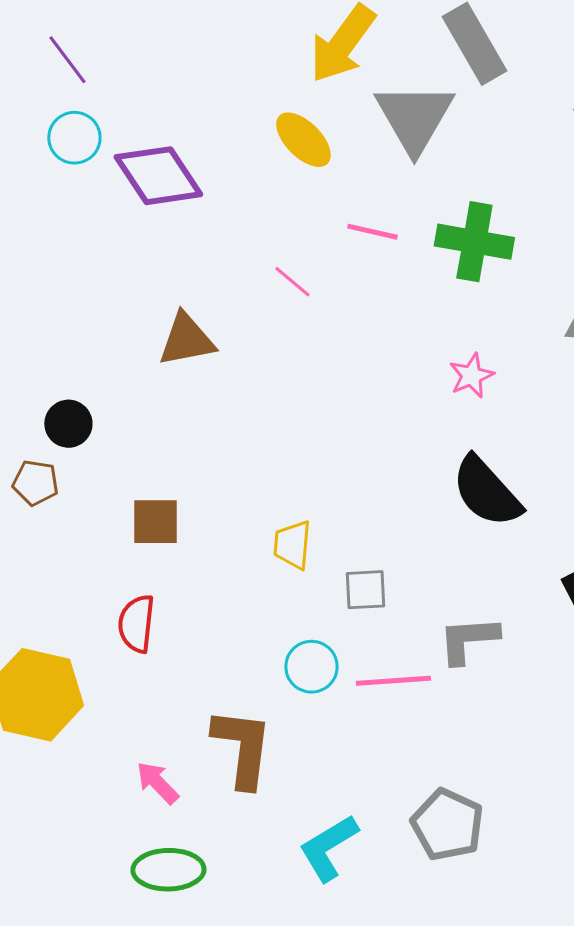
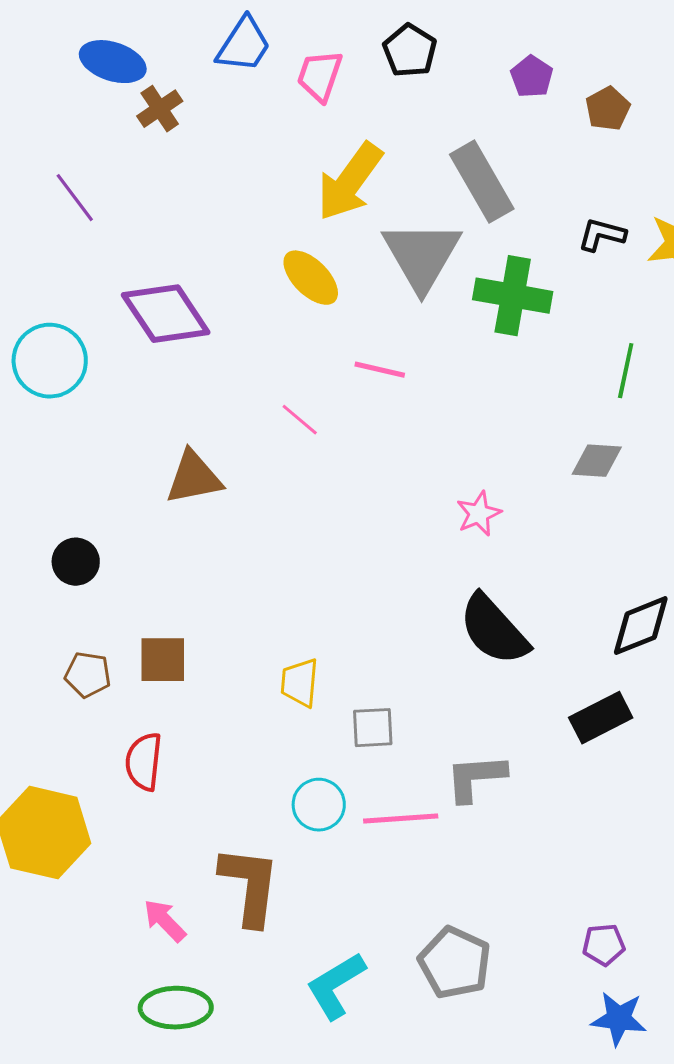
cyan circle: (74, 138) -> (50, 361), moved, size x1.4
green cross: (474, 242) -> (513, 296), moved
brown pentagon: (35, 483) -> (88, 675), moved

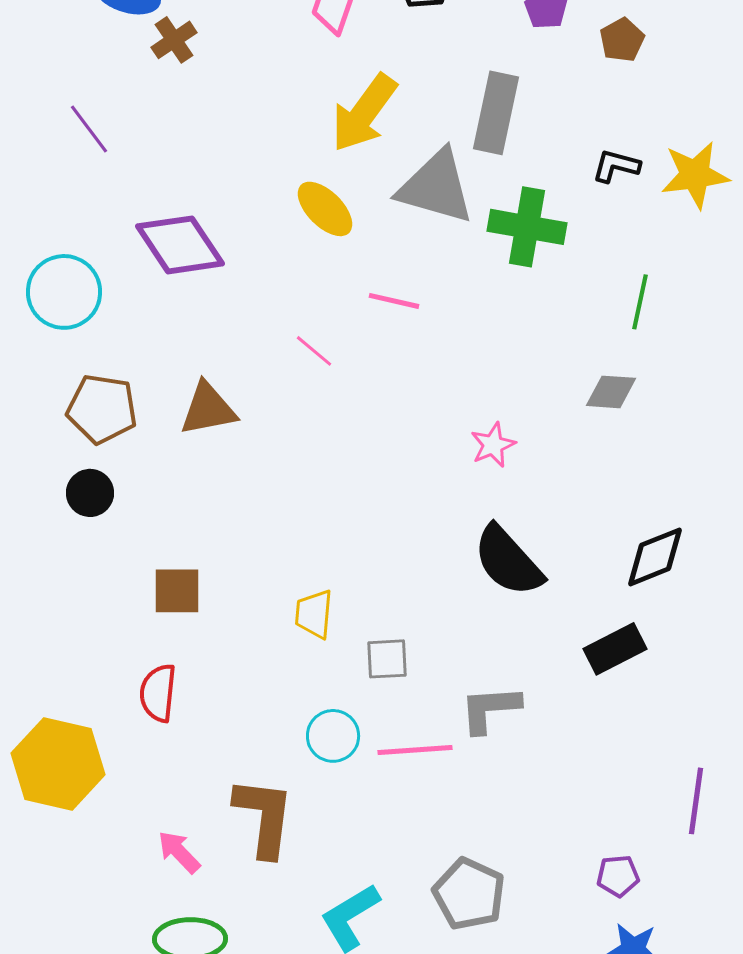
gray rectangle: (482, 182) -> (496, 113), turned 42
gray triangle: (422, 256) -> (436, 187), turned -44
brown pentagon: (88, 675) -> (102, 409), moved, size x1.5

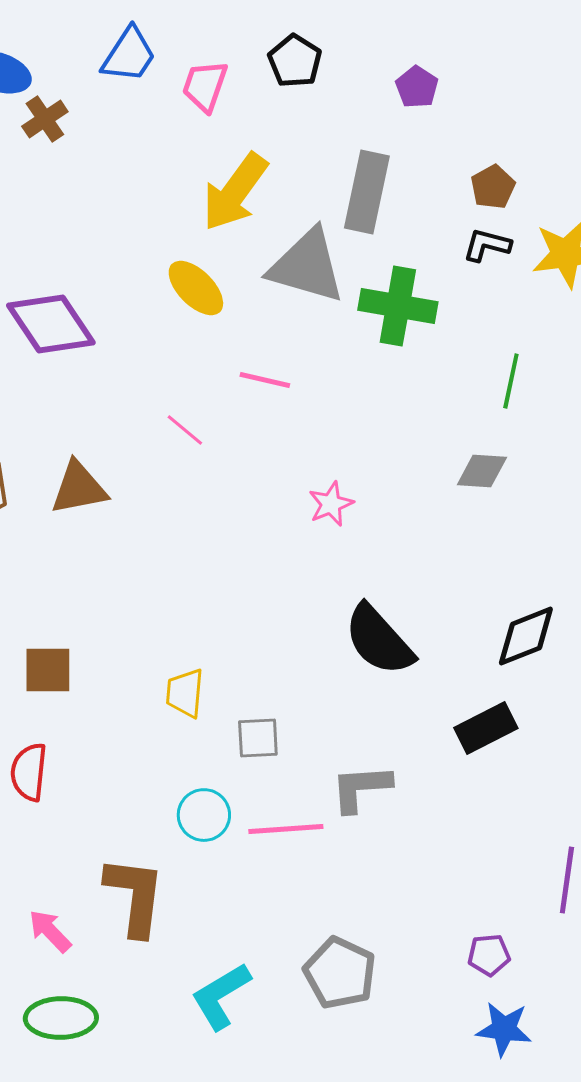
brown pentagon: (622, 40) -> (493, 187), moved
pink star: (493, 445) -> (331, 504), moved

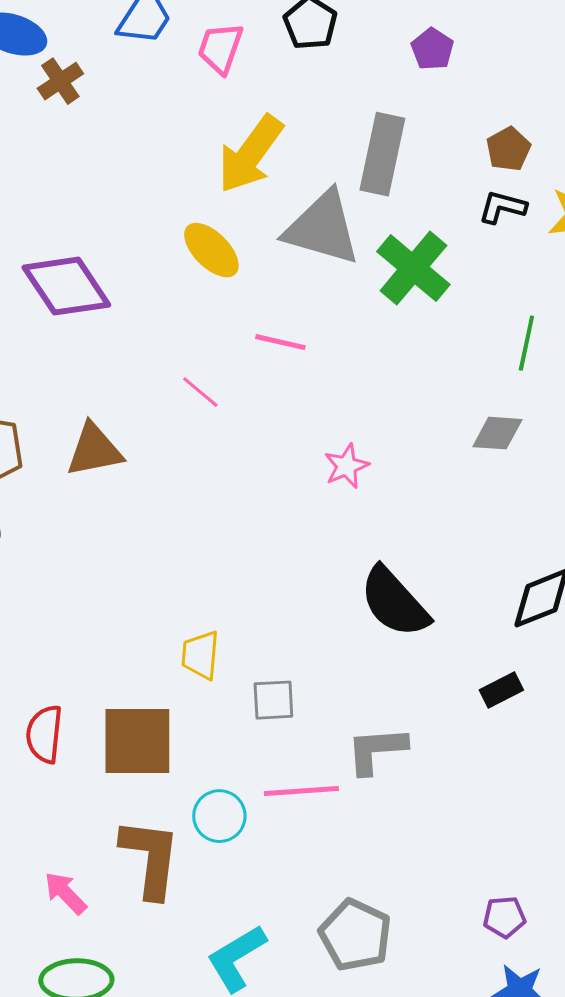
green cross: (398, 306) -> (413, 268), turned 30
brown square: (48, 670) -> (137, 741), moved, size x1.5
black rectangle: (486, 728) -> (501, 690), size x0.7
cyan circle: (204, 815) -> (219, 816), moved

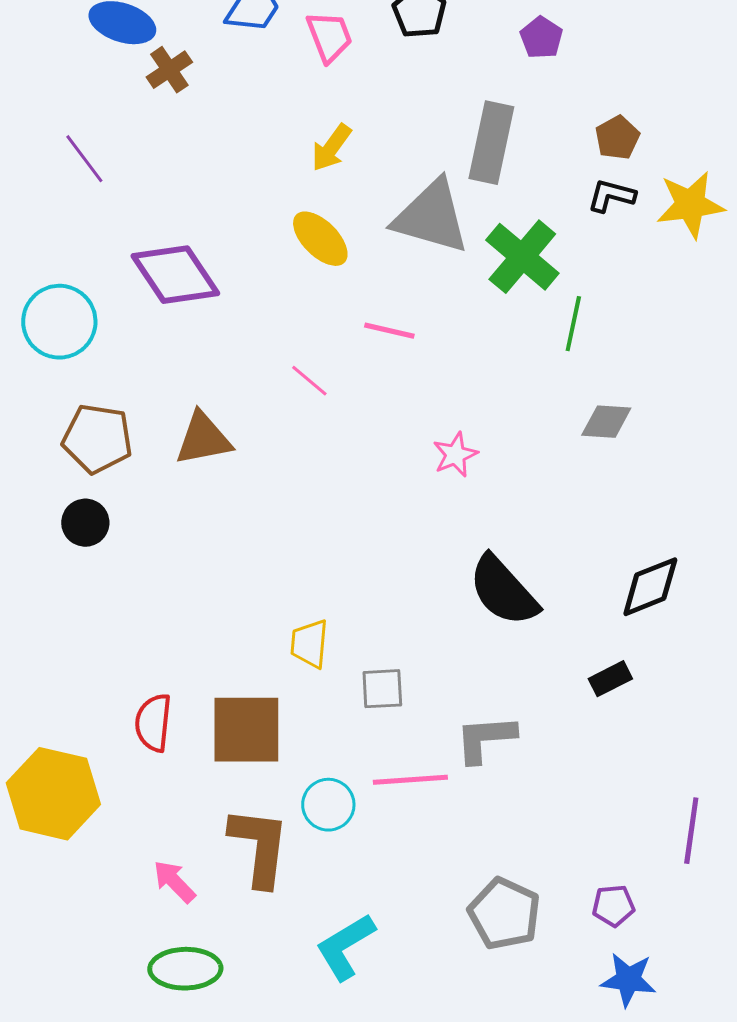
pink trapezoid: (220, 48) -> (329, 37), turned 140
yellow arrow: (250, 154) -> (331, 148), moved, size x0.6
green line: (526, 343) -> (573, 324), moved
gray pentagon: (355, 935) -> (504, 914), moved

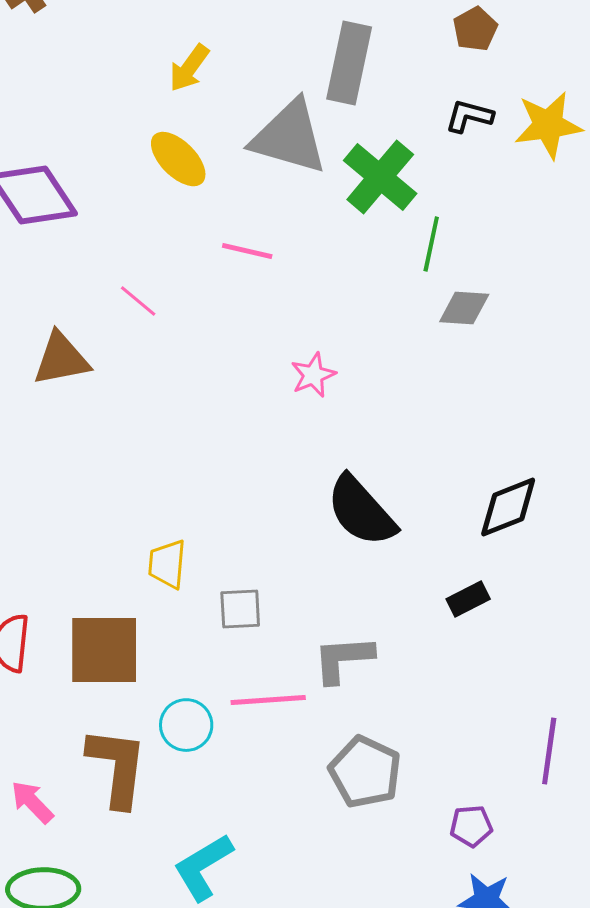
brown pentagon: (617, 138) -> (475, 29), moved
pink line: (309, 381) -> (138, 301), moved
gray diamond: (606, 422) -> (464, 308), moved
gray pentagon: (504, 914) -> (365, 772), moved

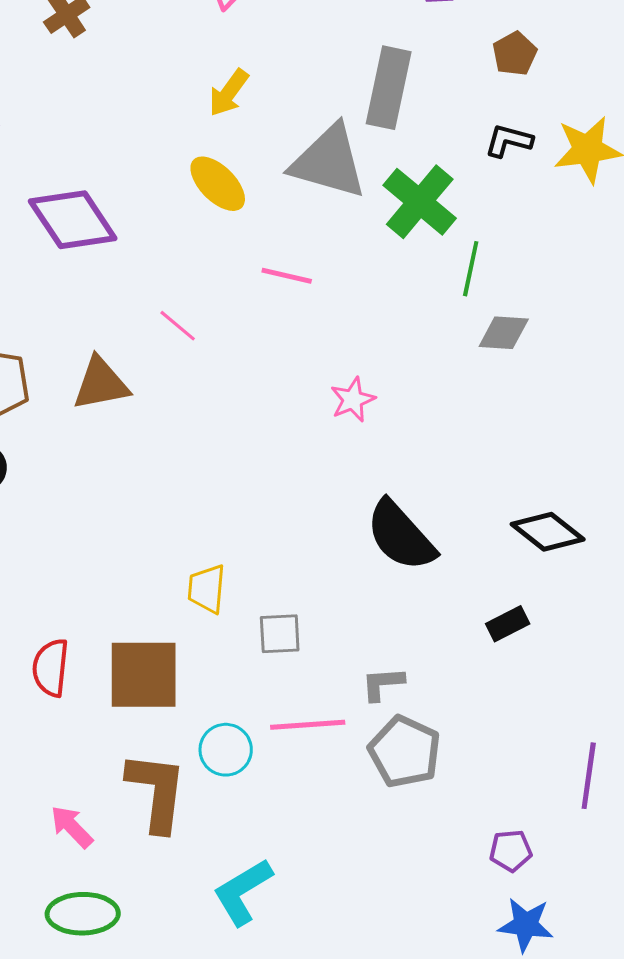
black diamond: (508, 507) -> (548, 532), turned 60
gray L-shape: (343, 659) -> (383, 684), size x0.7
gray pentagon: (365, 772) -> (405, 752), moved

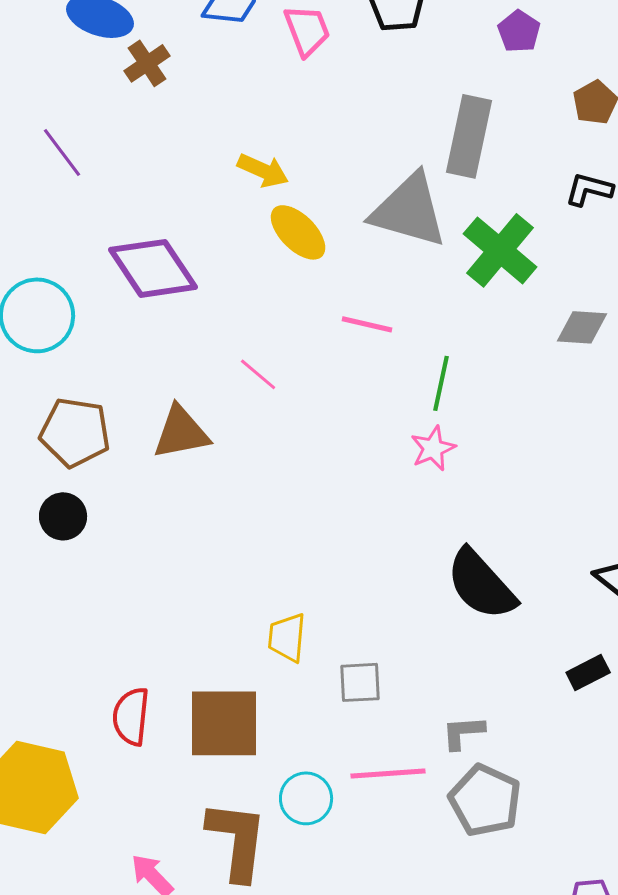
yellow arrow: (229, 93) -> (263, 170), moved, turned -102
green line: (471, 269) -> (441, 383), moved
gray diamond: (504, 333) -> (582, 327), moved

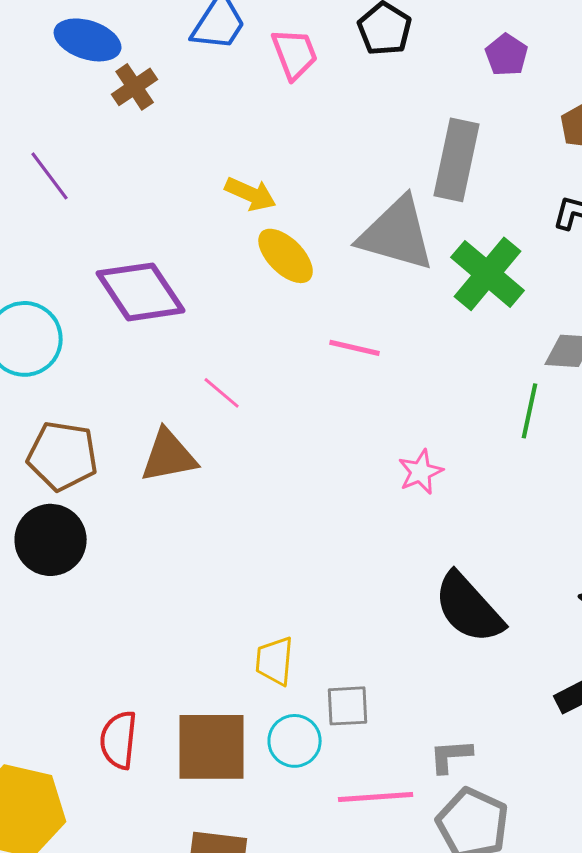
pink line: (258, 374) -> (222, 393), moved
green line: (441, 383) -> (530, 411), moved
black circle: (63, 516) -> (51, 540), size x1.5
cyan circle: (306, 798) -> (295, 741), moved

